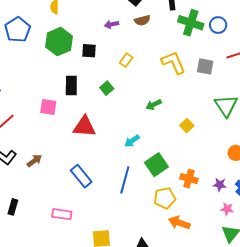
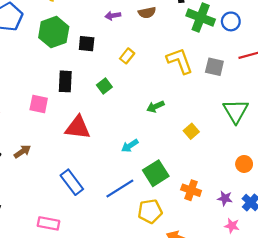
brown arrow: (34, 161) -> (22, 152), moved
blue line: (125, 180) -> (120, 188), turned 40
yellow pentagon: (165, 198) -> (150, 211), moved

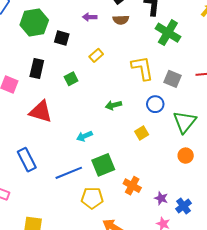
blue circle: (231, 21) -> (155, 104), moved
orange circle: (244, 164) -> (186, 156), moved

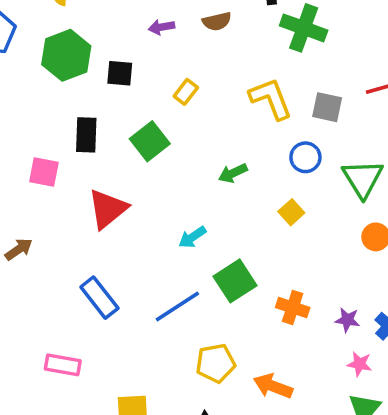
green square: (71, 79) -> (150, 141), size x1.5
red triangle: (41, 112) -> (108, 209), turned -45
yellow pentagon: (92, 198) -> (216, 363), moved

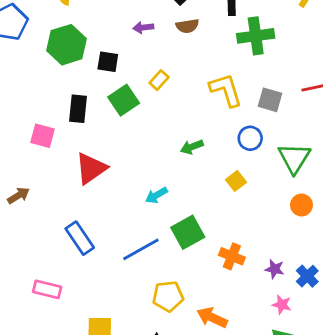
green cross: (304, 28) -> (256, 36), turned -32
green square: (150, 141) -> (124, 100), moved

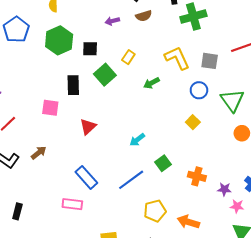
green arrow: (192, 147) -> (151, 83), moved
red triangle: (91, 168) -> (88, 127), size x0.7
green square: (188, 232) -> (163, 163), size x0.7
purple star: (275, 269) -> (224, 189), moved
pink rectangle: (47, 289) -> (72, 204), moved

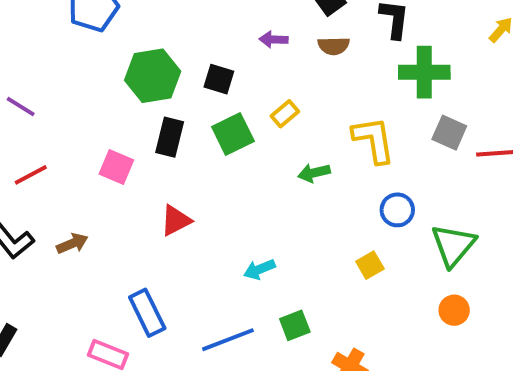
green hexagon: (59, 40) -> (153, 76), moved
gray square: (210, 61) -> (449, 133), moved

